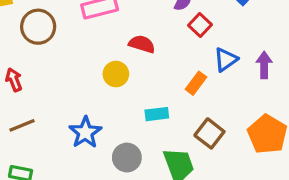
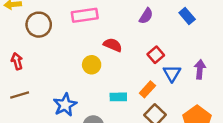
red square: (200, 25) -> (156, 55), moved
blue triangle: (226, 60) -> (172, 73), moved, turned -30
orange rectangle: (196, 83) -> (147, 89), moved

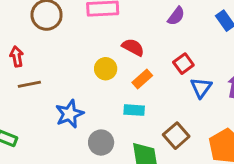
orange rectangle: (147, 89) -> (142, 79), moved
brown line: (20, 95) -> (29, 84), moved

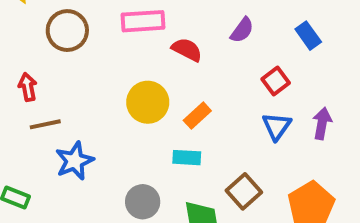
red semicircle: (133, 47) -> (187, 50), moved
red square: (183, 64) -> (276, 81), moved
yellow circle: (106, 69) -> (148, 102), size x1.4
blue star: (70, 114) -> (75, 161), moved

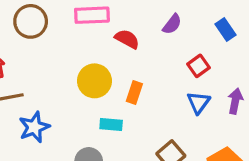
orange rectangle: (197, 116) -> (134, 93), turned -30
cyan rectangle: (187, 158) -> (111, 125), moved

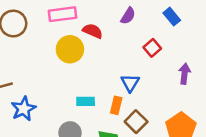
yellow circle: (94, 81) -> (70, 49), moved
orange rectangle: (134, 93) -> (116, 105), moved
blue triangle: (198, 103) -> (130, 83), moved

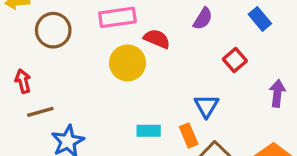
orange rectangle: (116, 105) -> (189, 135), turned -36

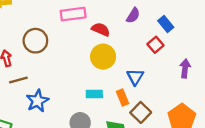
blue rectangle: (260, 19) -> (166, 24), moved
brown circle: (53, 30) -> (35, 41), moved
yellow circle: (128, 63) -> (103, 57), moved

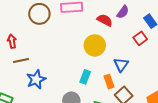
red semicircle: (101, 29) -> (105, 20), moved
brown circle: (35, 41) -> (39, 14), moved
cyan rectangle: (94, 94) -> (85, 77), turned -72

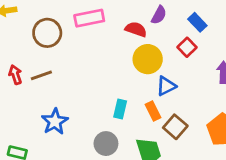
yellow circle: (95, 45) -> (148, 59), moved
brown line: (21, 61) -> (41, 75), moved
blue triangle: (121, 65) -> (166, 86), turned 35

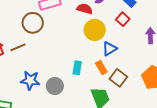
brown circle: (47, 33) -> (33, 23), moved
blue star: (55, 122) -> (30, 80), turned -30
gray circle: (106, 144) -> (55, 86), moved

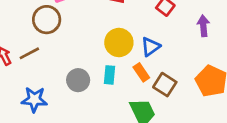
yellow circle: (95, 30) -> (119, 43), moved
blue star: (30, 80) -> (34, 99), moved
gray circle: (55, 86) -> (78, 80), moved

